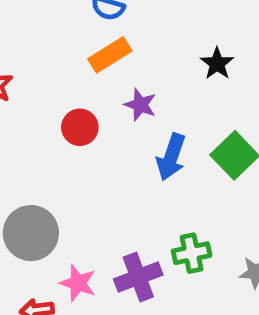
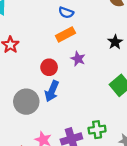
blue arrow: (171, 157) -> (52, 91), moved
gray circle: (31, 233) -> (26, 102), moved

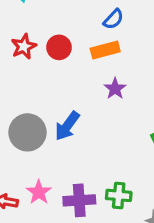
blue semicircle: (66, 13) -> (113, 19), turned -80
red circle: (49, 67) -> (59, 47), moved

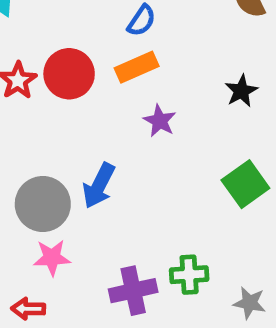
red circle: (59, 47) -> (69, 74), size x1.4
pink star: (39, 192) -> (52, 258), moved, turned -30

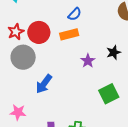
purple star: (160, 121) -> (88, 61), moved
gray circle: (43, 204) -> (23, 57), moved

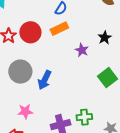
gray circle: (23, 57) -> (20, 72), moved

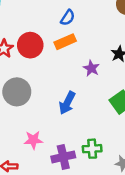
blue arrow: (45, 80) -> (67, 103), moved
pink star: (25, 111) -> (33, 140), moved

